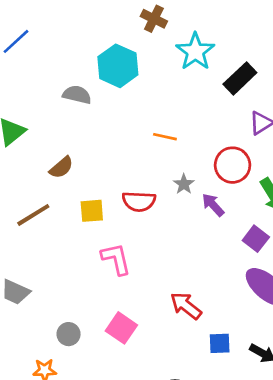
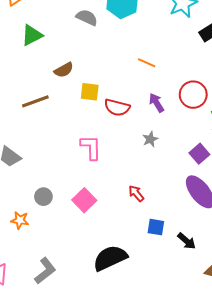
gray star: (184, 184) -> (150, 139), moved
purple arrow: (213, 205) -> (157, 103), moved
yellow square: (92, 211) -> (90, 92), moved
red arrow: (186, 306) -> (136, 193), size x0.7

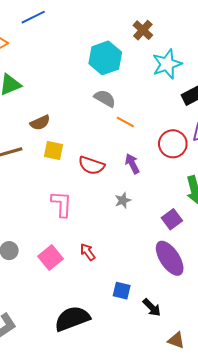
gray semicircle: (87, 17) -> (105, 98), moved
yellow square: (90, 92) -> (54, 150), moved
red circle: (193, 95) -> (173, 144), moved
red arrow: (136, 193) -> (88, 252), moved

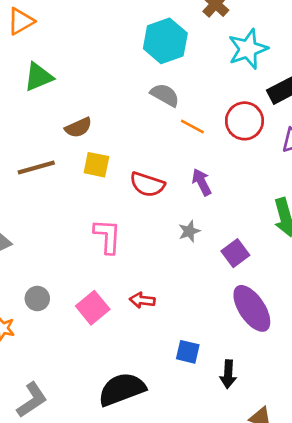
red circle: (173, 144) -> (244, 121), moved
purple square: (172, 219) -> (235, 253), moved
red arrow: (88, 252) -> (142, 300), turned -48
black arrow: (152, 307) -> (228, 374), turned 48

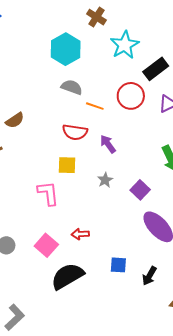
yellow square: (96, 165) -> (67, 165), moved
red semicircle: (147, 184) -> (75, 132), moved
black arrow: (228, 374) -> (149, 276), turned 36
black semicircle: (122, 389) -> (67, 276), moved

